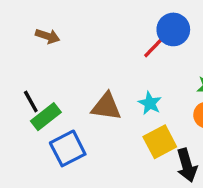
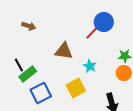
brown triangle: (106, 107) -> (64, 51), moved
yellow square: (160, 142) -> (76, 88), moved

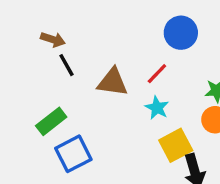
red line: (92, 33) -> (157, 74), moved
black line: (19, 65) -> (67, 65), moved
yellow square: (76, 88) -> (176, 145), moved

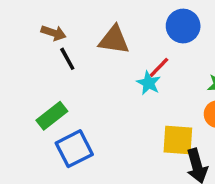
brown triangle: (113, 82) -> (114, 40), moved
cyan star: (157, 108) -> (149, 83), moved
yellow square: (176, 145) -> (178, 140), turned 32

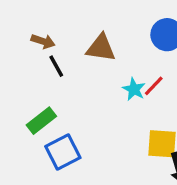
red line: (159, 67) -> (154, 86), moved

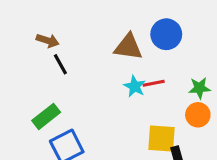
brown triangle: (101, 48) -> (128, 47), moved
red line: (154, 86) -> (154, 83), turned 35

